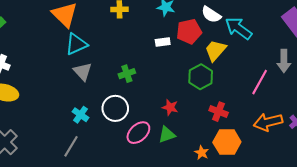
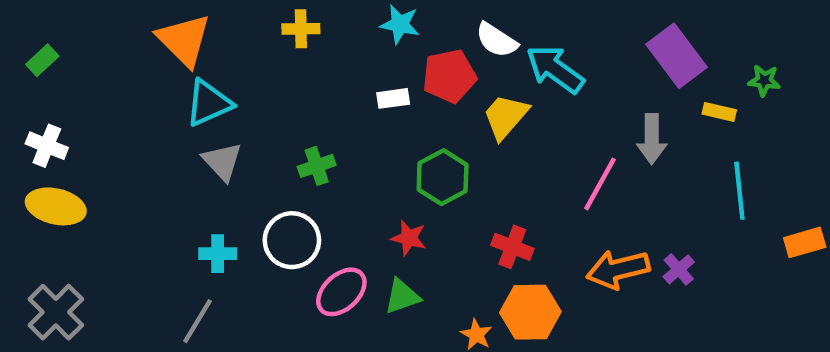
green hexagon: (201, 77) -> (443, 177), moved
cyan cross: (81, 115) -> (218, 254), turned -35

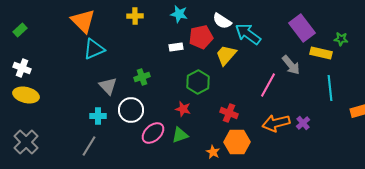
yellow rectangle: (719, 112) -> (321, 53), size x1.5
gray arrow: (652, 139) -> (291, 65), turned -40
gray triangle: (222, 161) -> (108, 86), moved

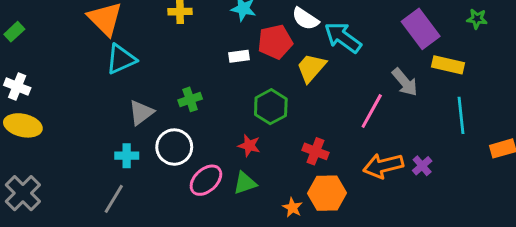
green star: (341, 39) -> (477, 19), moved
gray triangle: (108, 86) -> (141, 112), turned 36

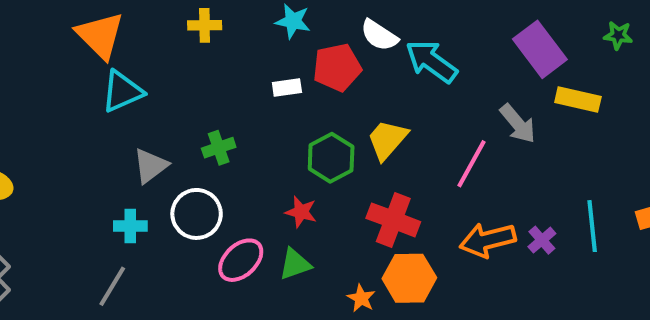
yellow trapezoid: (311, 68) -> (387, 140), moved
cyan line: (461, 115) -> (592, 226), moved
red cross: (315, 151) -> (393, 220), size x1.4

